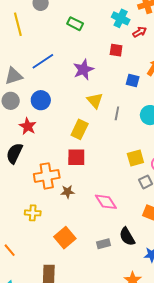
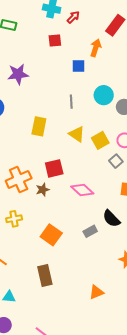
purple star: (83, 70) -> (18, 74), moved, turned 30
yellow triangle: (95, 101) -> (77, 134), moved
red square: (76, 157) -> (54, 168), moved

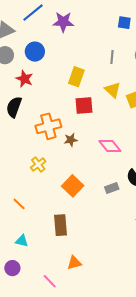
red square: (54, 168) -> (84, 106), moved
yellow cross: (14, 219) -> (38, 164), turned -35
orange triangle: (96, 292) -> (74, 263), moved

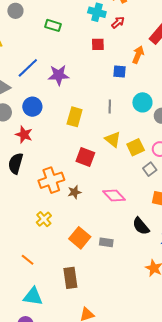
yellow rectangle: (76, 77) -> (75, 117), moved
red square: (84, 106) -> (85, 157), turned 30
gray rectangle: (112, 188) -> (106, 242), moved, turned 32
cyan triangle: (22, 241) -> (33, 296), size x1.5

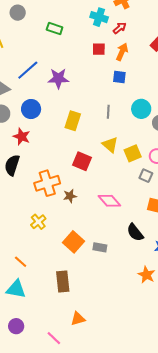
orange arrow: (138, 55) -> (122, 52), moved
gray square: (150, 169) -> (146, 176), turned -32
cyan triangle: (33, 296) -> (16, 289), moved

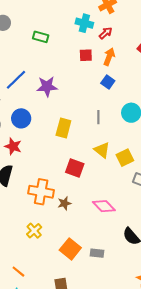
blue square: (119, 77) -> (108, 82), turned 32
orange cross: (47, 183) -> (41, 192), turned 30

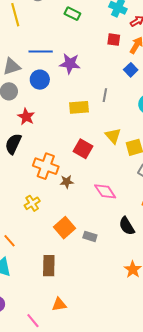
blue line: (16, 80) -> (41, 52), turned 35
gray line: (98, 117) -> (105, 95), moved
blue circle: (21, 118) -> (40, 80), moved
yellow rectangle: (63, 128) -> (79, 107), turned 60

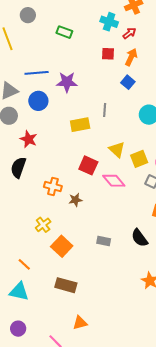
orange cross: (46, 166) -> (53, 186), size x0.7
pink diamond: (105, 191) -> (114, 181), moved
orange square: (65, 228) -> (62, 246), moved
gray rectangle: (90, 236) -> (104, 241), moved
brown rectangle: (49, 266) -> (66, 285), turned -70

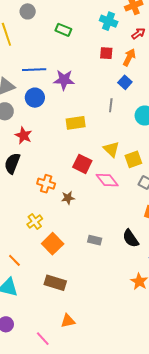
red arrow: (129, 33) -> (138, 33), moved
gray line: (105, 110) -> (111, 105), moved

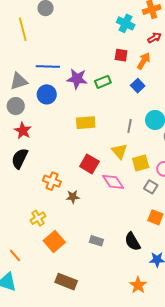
green rectangle: (63, 30) -> (103, 82), moved, turned -49
gray line: (111, 105) -> (130, 126), moved
red star: (24, 135) -> (23, 131), moved
brown rectangle: (55, 283) -> (66, 282), moved

